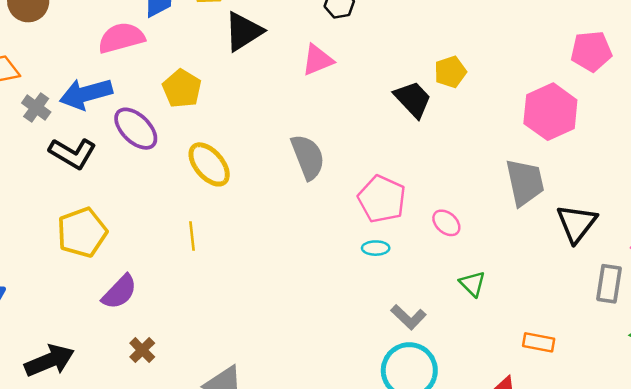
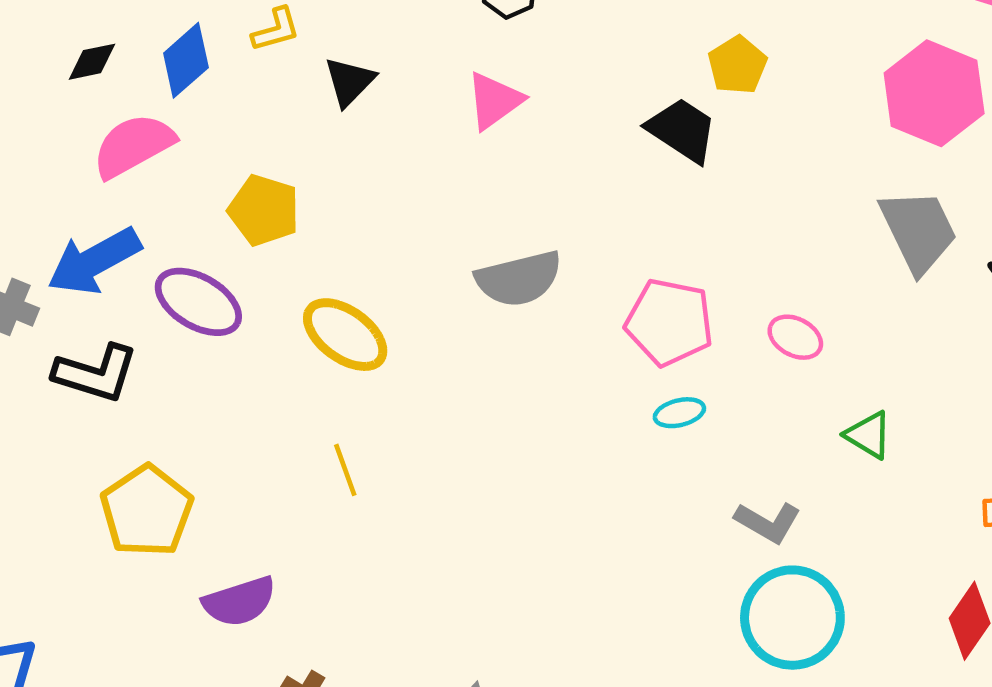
black triangle: (243, 31) -> (349, 82), size x0.7
gray semicircle: (308, 157) -> (519, 279), turned 111
purple semicircle: (119, 292) -> (239, 601), turned 42

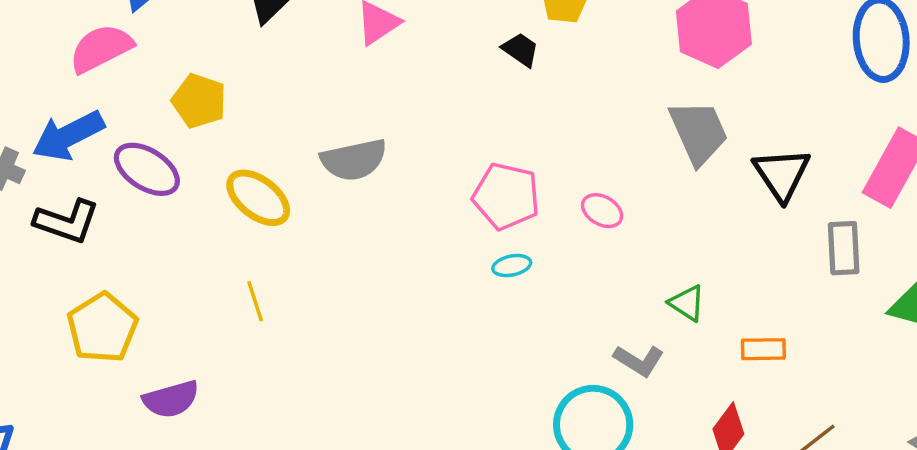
black trapezoid: (682, 130) -> (520, 50), size x0.7
gray semicircle: (519, 279) -> (354, 160), moved
green triangle: (868, 435) -> (687, 303), moved
gray L-shape: (768, 522) -> (639, 361), moved

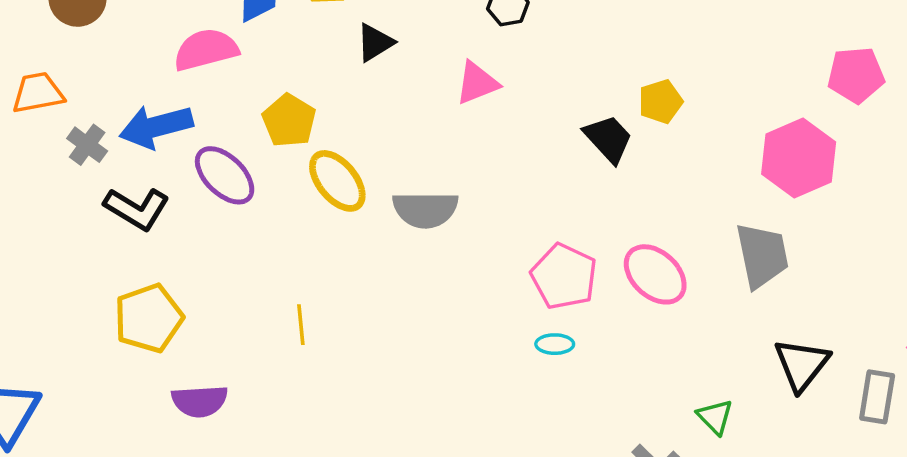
black trapezoid: (520, 50) -> (608, 139), size x1.4
black triangle: (782, 174) -> (802, 364), moved
yellow ellipse: (258, 198) -> (337, 181), moved
pink ellipse: (602, 211) -> (655, 274), moved, size x1.6

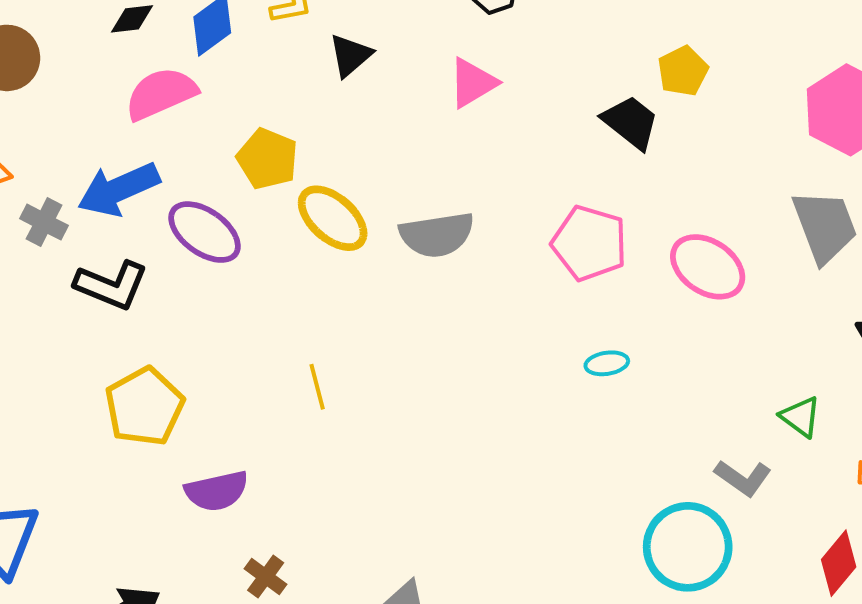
pink pentagon: (564, 276) -> (589, 243), moved

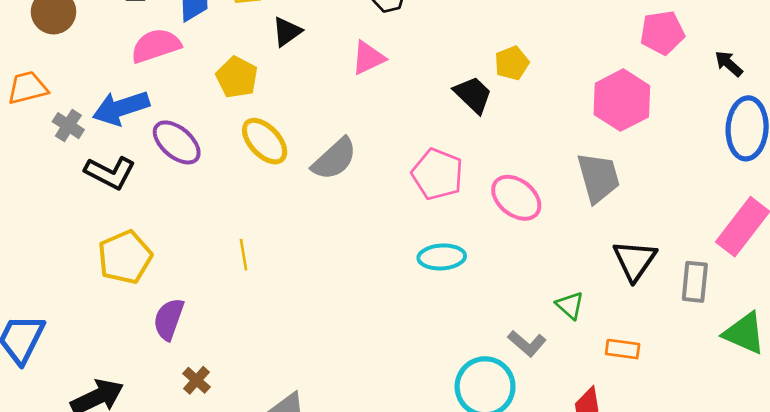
yellow pentagon: (267, 159) -> (237, 77), moved
gray semicircle: (437, 235) -> (334, 159), turned -39
cyan ellipse: (607, 363) -> (442, 257), size x1.6
purple semicircle: (217, 491) -> (169, 319), turned 117

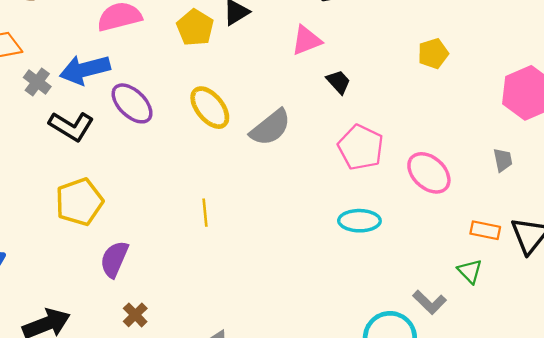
yellow pentagon: (237, 77) -> (195, 28), moved
black trapezoid: (473, 95) -> (338, 82), moved, size x0.7
gray trapezoid: (598, 178) -> (503, 160), size x0.5
yellow line: (243, 255) -> (205, 213), moved
orange rectangle: (623, 349) -> (485, 230), moved

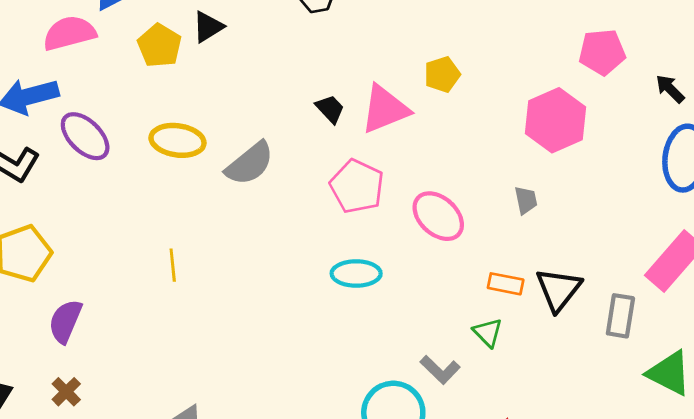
pink triangle: (306, 40) -> (385, 109), moved, size x1.4
yellow ellipse: (210, 108) -> (178, 140), turned -42
brown cross: (135, 315) -> (66, 392), moved

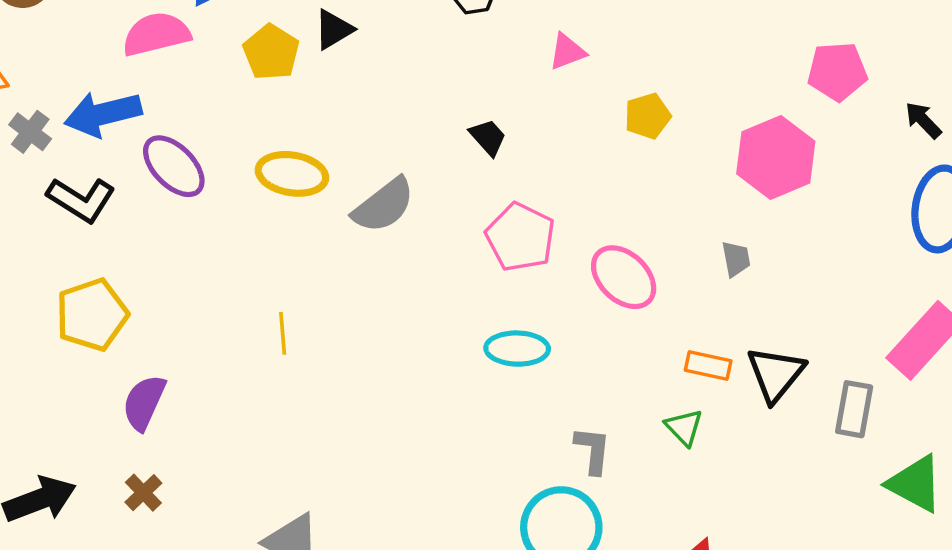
yellow pentagon: (442, 74) -> (648, 116), moved
pink triangle: (385, 109) -> (567, 52), moved, size x0.6
gray L-shape: (440, 370) -> (593, 450), moved, turned -129

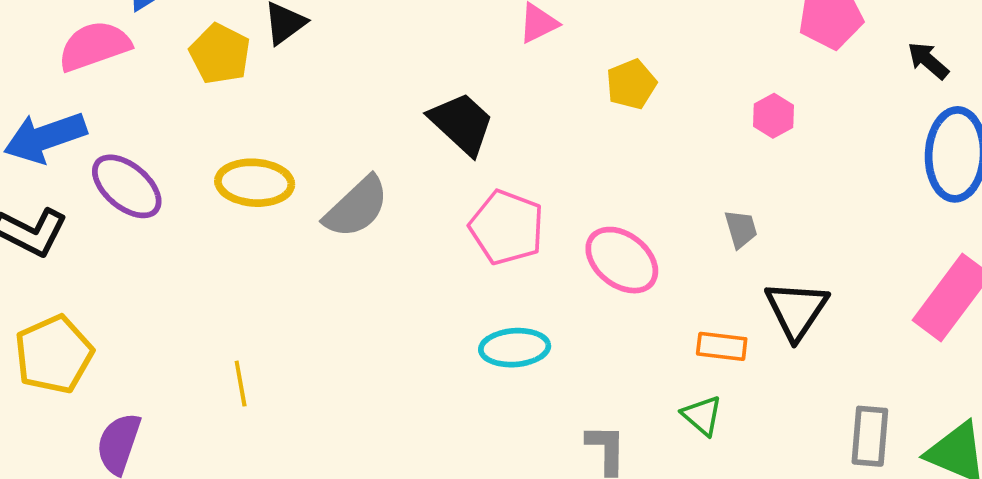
black trapezoid: (488, 137) -> (462, 123), size x1.6
pink hexagon: (776, 157) -> (773, 116), size x0.5
yellow line: (283, 333) -> (241, 384), moved
black triangle: (776, 374) -> (796, 310), moved
gray rectangle: (854, 409) -> (870, 436), moved

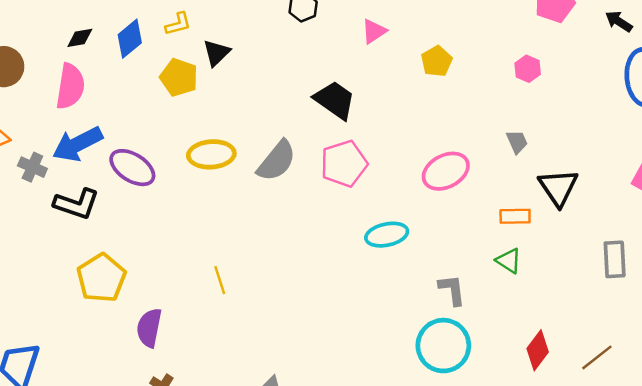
pink semicircle: (94, 46) -> (70, 86), moved, turned 126
pink pentagon: (507, 227) -> (344, 164), moved, turned -30
pink ellipse: (622, 260) -> (446, 171), turned -57

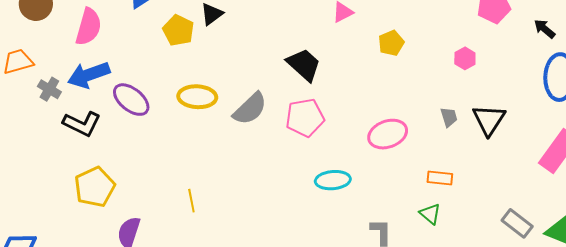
black triangle: (558, 187) -> (489, 120), moved
gray rectangle: (615, 259) -> (517, 223), turned -56

